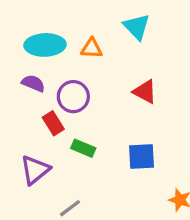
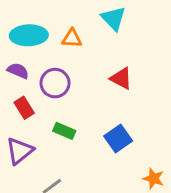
red rectangle: (53, 123) -> (24, 108), moved
blue square: (142, 157) -> (118, 139), turned -32

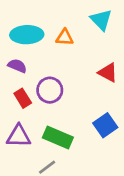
purple circle: (55, 83) -> (50, 90), moved
green rectangle: (64, 131) -> (58, 137), moved, size x1.5
purple triangle: (20, 151) -> (19, 136), turned 40

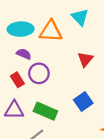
orange triangle: (65, 37) -> (51, 31), size x1.6
purple semicircle: (17, 66) -> (24, 54), moved
red triangle: (108, 73) -> (85, 59), turned 42

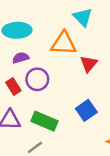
orange triangle: (51, 31) -> (64, 43), moved
purple semicircle: (24, 54) -> (21, 58), turned -40

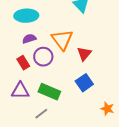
orange triangle: (64, 43) -> (62, 40), moved, turned 50
red triangle: (89, 64) -> (84, 54), moved

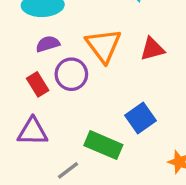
red triangle: (84, 54) -> (152, 49), moved, turned 35
green rectangle: (49, 92) -> (103, 145), moved

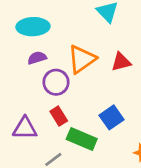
orange triangle: (103, 46) -> (82, 59), turned 32
red rectangle: (38, 84) -> (59, 116), moved

